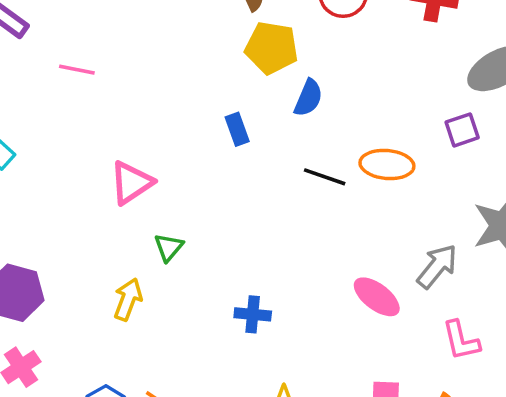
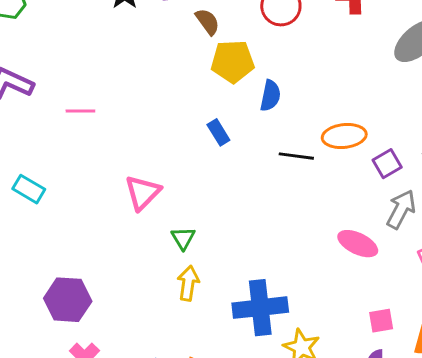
purple square: (462, 130) -> (387, 164), moved
yellow arrow: (128, 299) -> (188, 283), moved
blue cross: (253, 314) -> (260, 308), moved, size x1.8

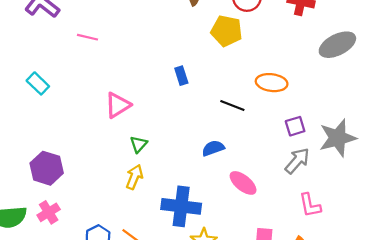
yellow pentagon: (233, 62) -> (227, 31), moved
blue semicircle: (270, 96) -> (213, 148), moved, turned -135
orange ellipse: (344, 136) -> (272, 83), moved
pink ellipse: (358, 244) -> (243, 183), moved

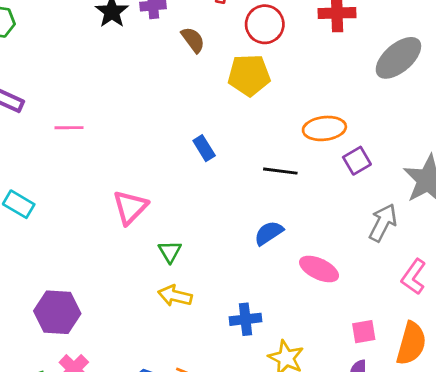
purple square: (295, 126) -> (357, 161), moved
yellow arrow: (134, 177) -> (175, 296), turned -85
pink L-shape: (310, 205) -> (414, 277), turned 60
blue cross: (181, 206) -> (246, 319), size x0.6

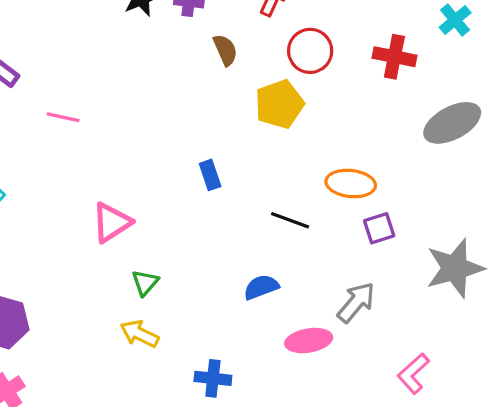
yellow pentagon: (249, 75) -> (279, 104), turned -30
gray arrow: (383, 223) -> (356, 302), moved
pink ellipse: (319, 269) -> (309, 340), turned -48

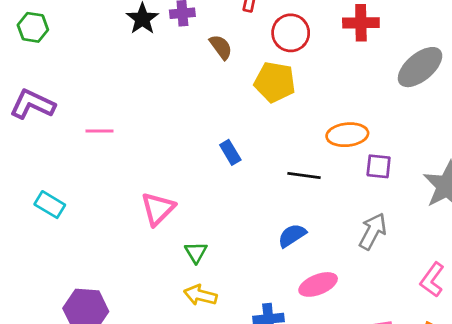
yellow pentagon: (279, 104) -> (275, 82), turned -30
purple square: (379, 228) -> (379, 166), turned 36
pink ellipse: (309, 340) -> (318, 284), moved

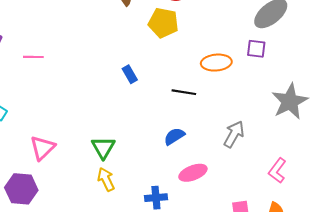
purple square: (379, 166) -> (256, 49), moved
pink triangle: (158, 209) -> (42, 148), moved
green triangle: (196, 252) -> (103, 148), size x1.4
yellow arrow: (200, 295) -> (106, 179), turned 50

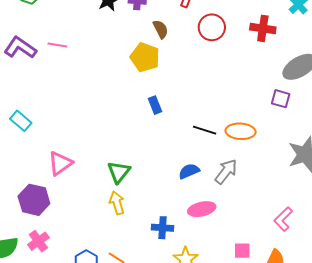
yellow pentagon: (163, 23) -> (145, 57), moved
pink line: (33, 57) -> (57, 45), moved
orange ellipse: (216, 63) -> (241, 131), moved
gray arrow: (234, 134) -> (226, 171), moved

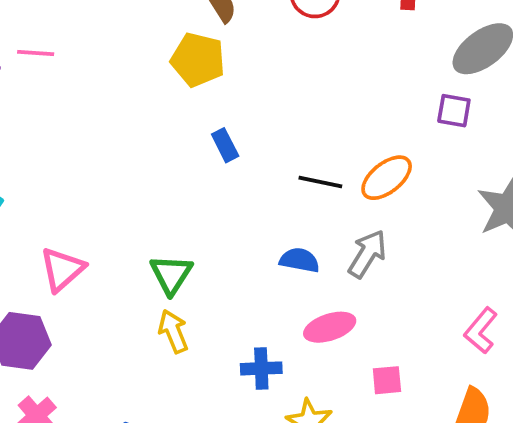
orange ellipse: (241, 131) -> (387, 178), turned -36
blue semicircle: (189, 171) -> (299, 260), turned 40
pink square: (242, 251) -> (387, 380), moved

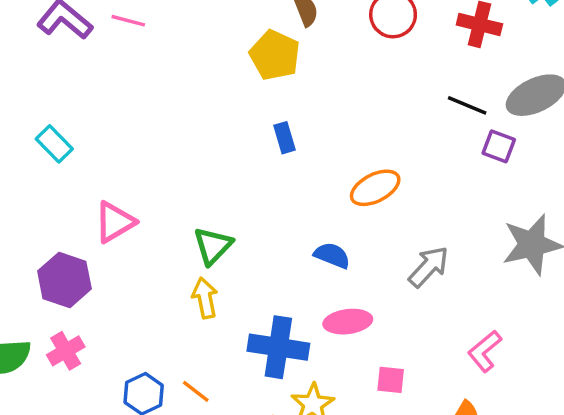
orange ellipse: (387, 178) -> (375, 188), moved
black line: (320, 182) -> (467, 105), moved
gray arrow: (367, 254) -> (429, 267), moved
blue cross: (261, 368) -> (278, 347), size x1.6

